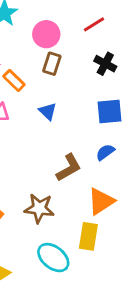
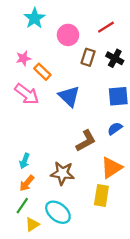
brown rectangle: (52, 64) -> (88, 57), moved
blue triangle: (48, 111) -> (69, 96), size x1.5
cyan ellipse: (53, 258) -> (58, 212), moved

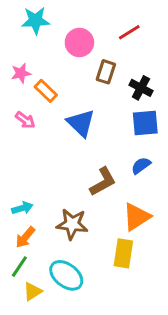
cyan star: (35, 18) -> (35, 21), turned 30
black cross: (115, 58) -> (141, 88), moved
pink arrow: (27, 94) -> (25, 120), size x0.6
cyan arrow: (25, 161) -> (22, 208), turned -128

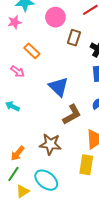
pink star: (21, 73) -> (14, 22), moved
blue triangle: (81, 123) -> (59, 87), moved
cyan arrow: (22, 208) -> (12, 106), moved, turned -136

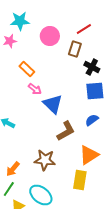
brown rectangle: (74, 38) -> (75, 49), moved
pink arrow: (18, 71) -> (35, 89), moved

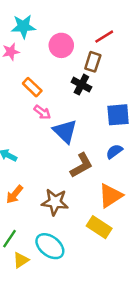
black cross: (92, 67) -> (81, 85), moved
orange arrow: (13, 169) -> (15, 194), moved
yellow rectangle: (80, 180) -> (99, 227), turned -66

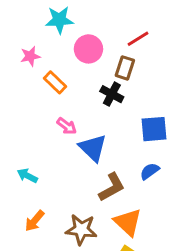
cyan star: (23, 26) -> (59, 20), moved
orange rectangle: (32, 87) -> (55, 82), moved
orange triangle: (111, 196) -> (128, 222), moved, turned -44

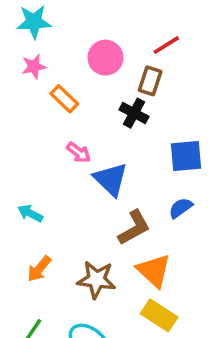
cyan star: (59, 20) -> (34, 22), moved

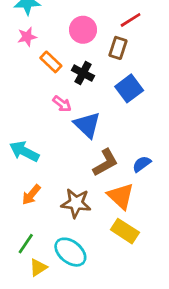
black cross: (134, 113) -> (83, 73), moved
blue square: (186, 156) -> (129, 88), moved, turned -32
blue semicircle: (181, 208) -> (142, 164), moved
cyan arrow: (30, 213) -> (24, 151), size x1.5

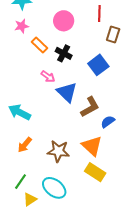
red line: (131, 20) -> (99, 13), turned -56
brown rectangle: (118, 48) -> (113, 34), moved
brown L-shape: (105, 163) -> (90, 107), moved

